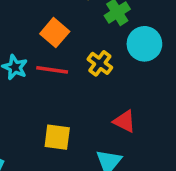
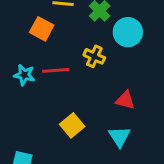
orange square: (55, 33) -> (42, 29), moved
yellow square: (57, 137) -> (72, 125), turned -35

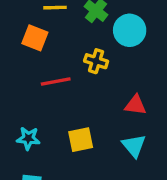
cyan star: (24, 75) -> (28, 138), moved
yellow square: (72, 125) -> (81, 140), turned 35

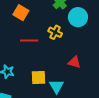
cyan triangle: (134, 146) -> (56, 86), moved

